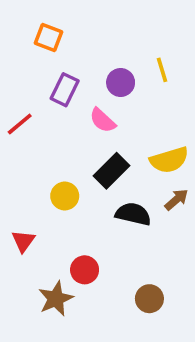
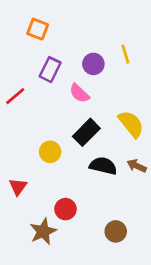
yellow semicircle: (169, 160) -> (131, 124), turned -112
brown arrow: (176, 200) -> (137, 166), moved, turned -114

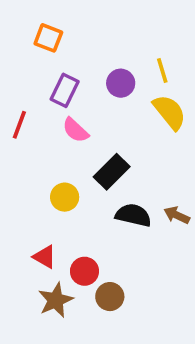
pink semicircle: (79, 93) -> (75, 130), moved
red line: (15, 96) -> (19, 125), turned -30
yellow semicircle: (131, 124) -> (170, 112), moved
red triangle: (18, 187) -> (45, 257), moved, turned -36
brown circle: (116, 231) -> (110, 297), moved

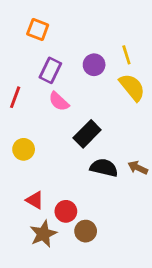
yellow circle: (65, 197) -> (24, 149), moved

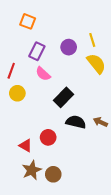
yellow circle: (24, 149) -> (17, 93), moved
red circle: (66, 211) -> (48, 137), moved
brown circle: (86, 231) -> (53, 174), moved

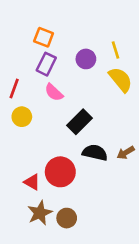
orange square: (28, 21) -> (44, 37), moved
brown arrow: (100, 122) -> (126, 153), turned -56
red circle: (48, 137) -> (60, 172), size x1.5

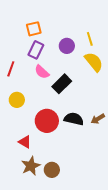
orange square: (44, 37) -> (34, 29), turned -35
yellow circle: (22, 117) -> (17, 100), moved
black rectangle: (80, 122) -> (62, 84), moved
red circle: (60, 172) -> (47, 121), moved

